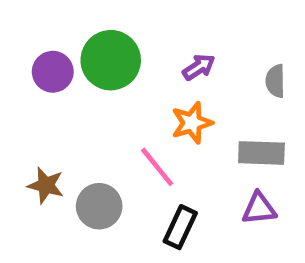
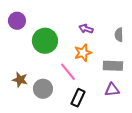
green circle: (111, 60) -> (45, 41), moved
purple arrow: (199, 67) -> (86, 29), turned -128
purple circle: (53, 72) -> (17, 21), moved

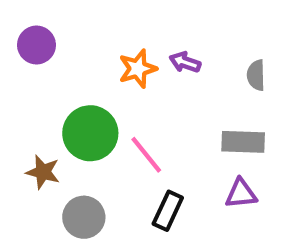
green circle: (45, 41) -> (90, 133), moved
orange star: (83, 53) -> (138, 69), moved
gray circle: (43, 89) -> (84, 217), moved

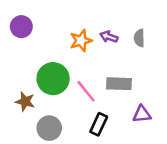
gray semicircle: (256, 75) -> (139, 38), moved
gray rectangle: (243, 142) -> (119, 84), moved

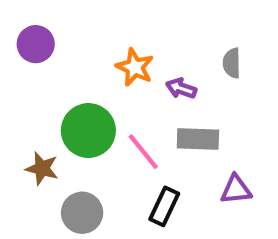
purple arrow: (109, 37) -> (181, 88), moved
orange star: (81, 41) -> (135, 67), turned -30

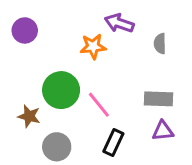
orange star: (135, 67) -> (93, 46), turned -30
purple arrow: (181, 88) -> (119, 23), moved, size x1.4
gray rectangle: (198, 139) -> (158, 99), moved

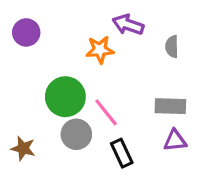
brown star: (29, 116) -> (23, 148), moved
black rectangle: (113, 142) -> (122, 153), turned -50
gray circle: (57, 147) -> (76, 134), moved

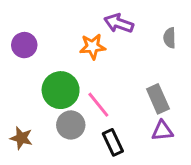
purple circle: (26, 32) -> (24, 45), moved
gray semicircle: (172, 47) -> (170, 38), moved
gray rectangle: (170, 106) -> (158, 99), turned 64

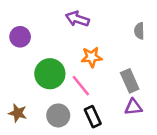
purple arrow: (119, 23) -> (77, 19), moved
orange star: (93, 46) -> (92, 57), moved
gray circle: (71, 125) -> (58, 115), moved

